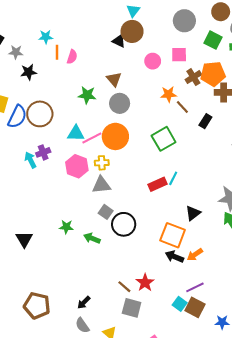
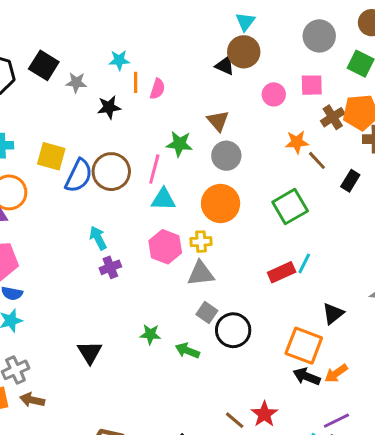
black star: (29, 72) -> (109, 107), moved
pink line: (92, 138) -> (154, 169), moved, turned -48
purple cross: (43, 152) -> (110, 267), moved

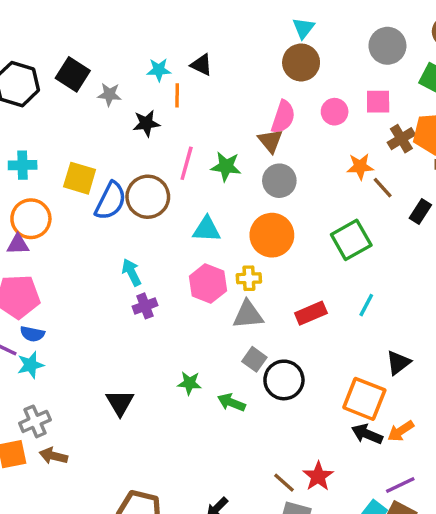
black triangle: (225, 66) -> (201, 65), moved
pink semicircle: (157, 89) -> (283, 117), moved, size x1.4
pink line: (154, 169) -> (187, 163), moved
red rectangle: (282, 272) -> (311, 313), moved

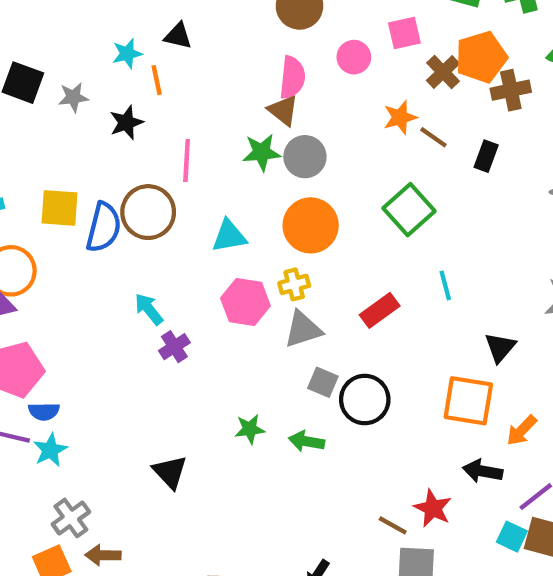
green star: (226, 166) -> (262, 152), moved
cyan line: (366, 305) -> (445, 285), turned -30
black arrow: (367, 434) -> (483, 471), moved

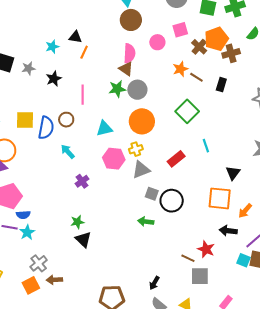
orange line: (157, 80) -> (84, 52), moved, turned 40
brown circle: (148, 212) -> (66, 120), size x0.6
cyan arrow: (149, 309) -> (68, 152), moved
green star: (250, 429) -> (77, 222), moved

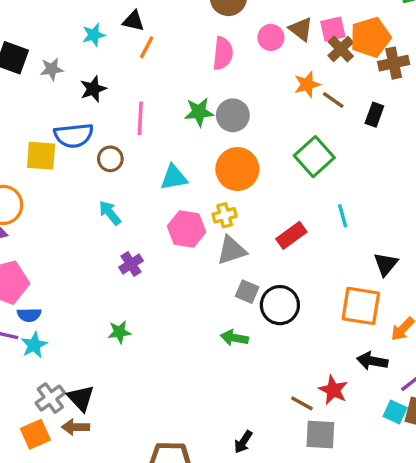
pink square: (180, 30) -> (333, 29), moved
brown triangle: (126, 69) -> (301, 29), moved
blue semicircle: (46, 128) -> (74, 135), moved, turned 70
black triangle: (83, 239) -> (81, 398), moved

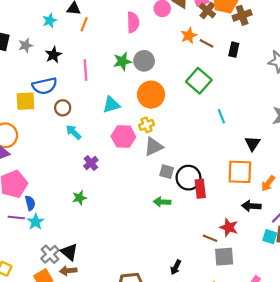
brown circle: (110, 159) -> (63, 108), moved
red rectangle: (291, 235) -> (200, 189), moved, turned -54
blue semicircle: (29, 315) -> (30, 203), turned -96
green star: (119, 332) -> (79, 198), moved

